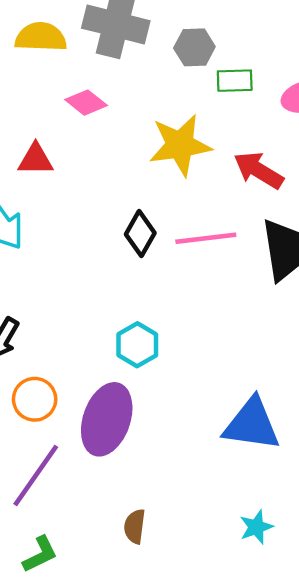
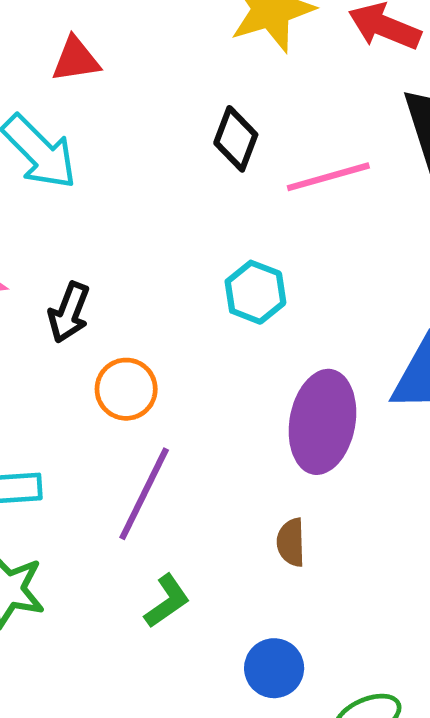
pink line: (206, 238) -> (328, 177), moved
purple ellipse: (107, 419) -> (322, 422), moved

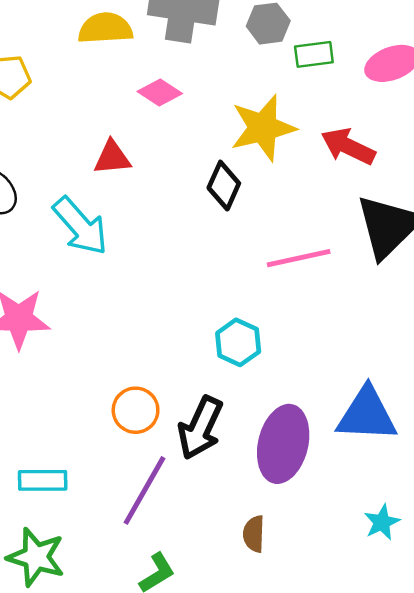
black diamond: (236, 139) -> (224, 186), moved
black arrow: (69, 312) -> (200, 428), moved, size x1.4

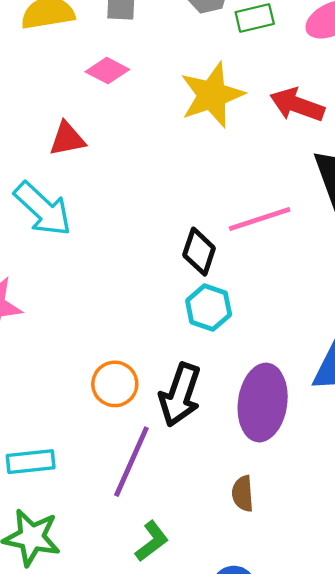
black diamond: (224, 186) -> (199, 252), moved

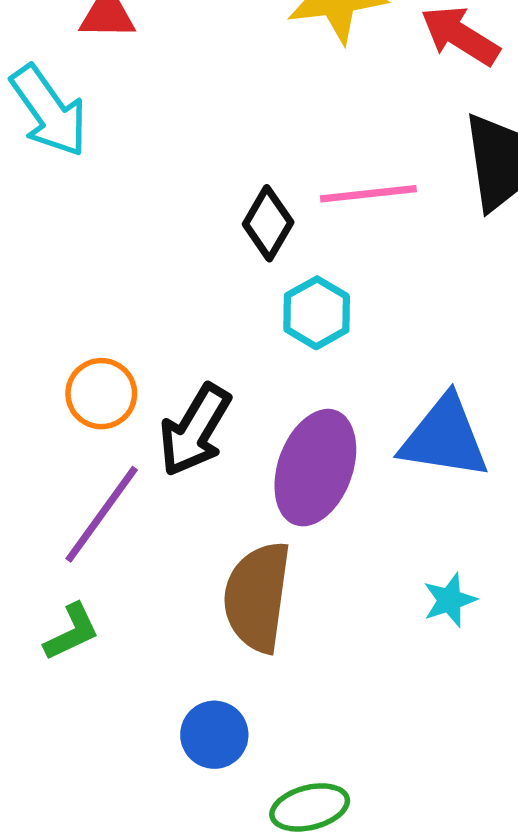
cyan hexagon: (209, 308) -> (317, 313), moved
brown semicircle: (243, 494) -> (257, 597), size x2.0
green L-shape: (152, 541) -> (72, 632), moved

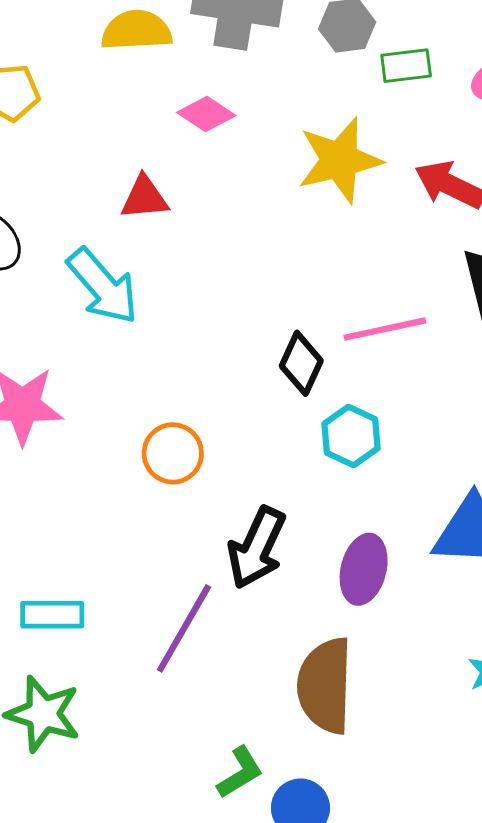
orange circle: (101, 394) -> (173, 453), moved
purple ellipse: (315, 468) -> (364, 569), size x0.7
green L-shape: (72, 632) -> (240, 772), moved

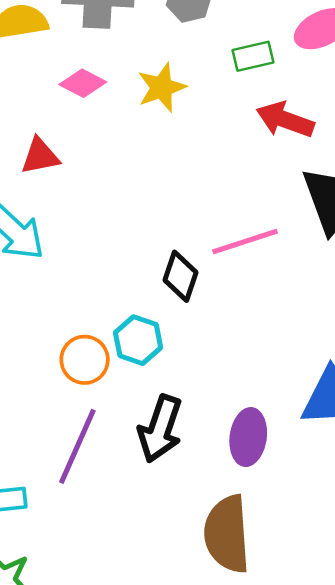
green rectangle: (406, 66) -> (253, 56), moved
yellow star: (340, 160) -> (162, 87), moved, size x0.7
cyan hexagon: (351, 436) -> (138, 340), moved
purple line: (184, 628) -> (77, 446), moved

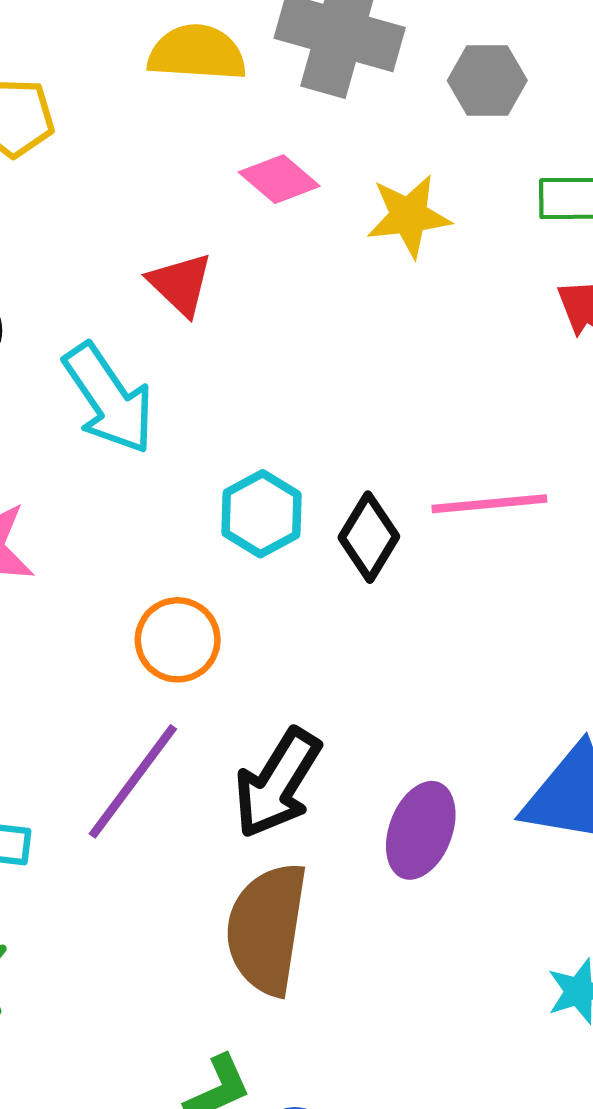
red triangle: (40, 156) -> (181, 284), turned 42
cyan hexagon: (138, 340) -> (262, 514), moved
brown semicircle: (227, 534) -> (267, 929), moved

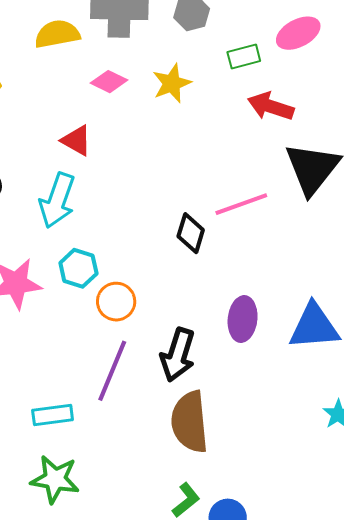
cyan arrow: (109, 399) -> (57, 200), turned 68
cyan hexagon: (262, 514) -> (78, 268), moved
purple ellipse: (421, 830) -> (243, 319), moved

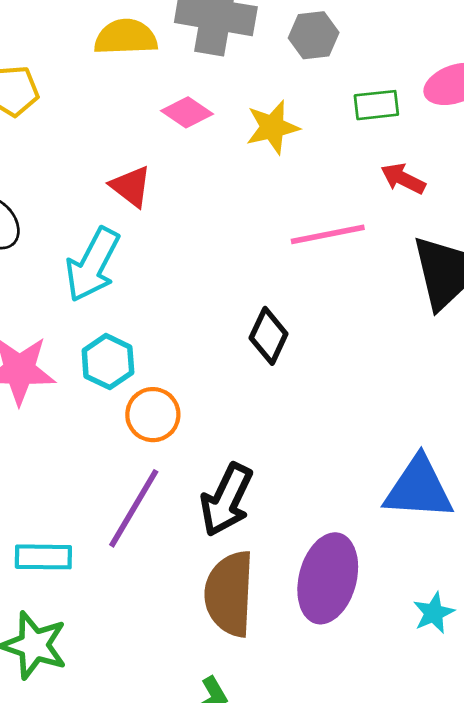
red arrow: (271, 106) -> (403, 179), size x0.7
pink line: (241, 204) -> (328, 234), moved
purple ellipse: (243, 319) -> (328, 578), moved, size x1.4

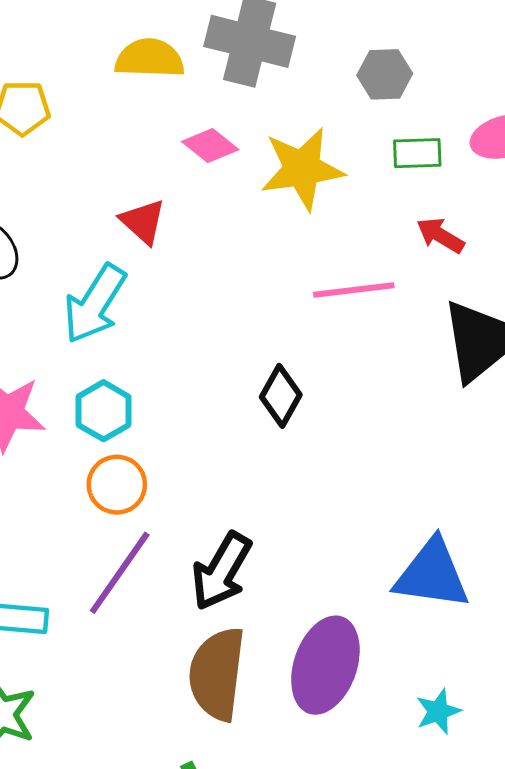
gray hexagon: (314, 35) -> (385, 74), moved
yellow star: (272, 127) -> (302, 169), size x1.4
orange circle: (153, 415) -> (117, 485), moved

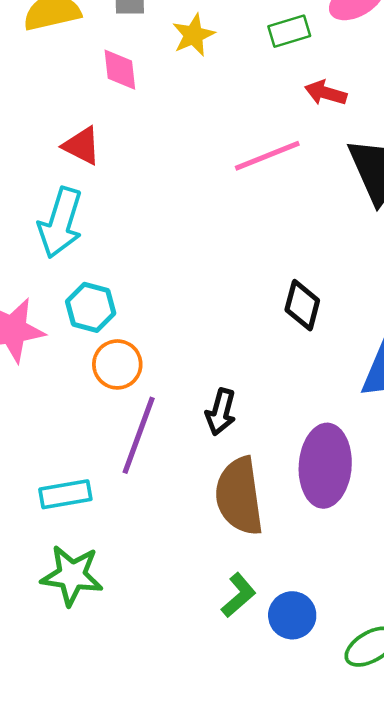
pink diamond: (210, 146) -> (120, 70), turned 60
yellow star: (302, 169) -> (193, 35), moved, size x0.6
black diamond: (281, 396) -> (302, 305), moved
black arrow: (221, 571) -> (221, 412), size x0.7

